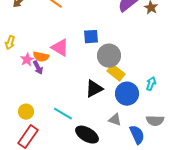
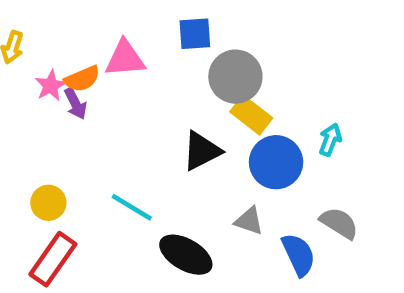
pink triangle: (60, 48) -> (125, 59), turned -36
orange semicircle: (41, 57) -> (82, 79), turned -35
gray semicircle: (155, 121) -> (339, 223), turned -150

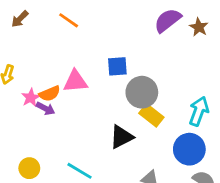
purple arrow: (75, 104) -> (46, 108), turned -36
cyan arrow: (330, 140) -> (199, 111), moved, size x1.5
blue circle: (276, 162) -> (189, 149), moved

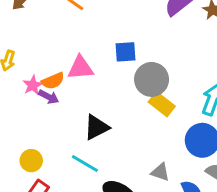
black triangle: (122, 137) -> (96, 127), moved

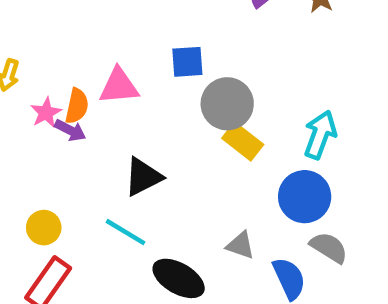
orange semicircle: (53, 81) -> (77, 106), turned -55

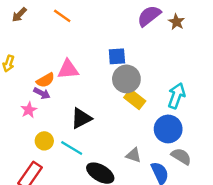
blue square: (187, 62) -> (117, 56), moved
orange semicircle: (77, 106) -> (45, 80), turned 48
pink star: (46, 113) -> (29, 110), moved
yellow circle: (44, 228) -> (44, 141), moved

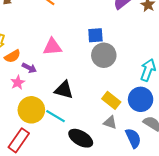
orange semicircle: (45, 80) -> (12, 56), moved
yellow rectangle: (135, 99) -> (111, 100), moved
black triangle: (81, 118) -> (64, 90), turned 42
yellow circle: (44, 141) -> (31, 110), size x1.6

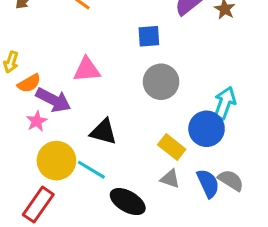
blue square: (95, 35) -> (149, 36), moved
purple arrow: (29, 68) -> (53, 100), size x1.6
blue circle: (141, 99) -> (207, 129), moved
blue semicircle: (133, 138) -> (208, 183), moved

